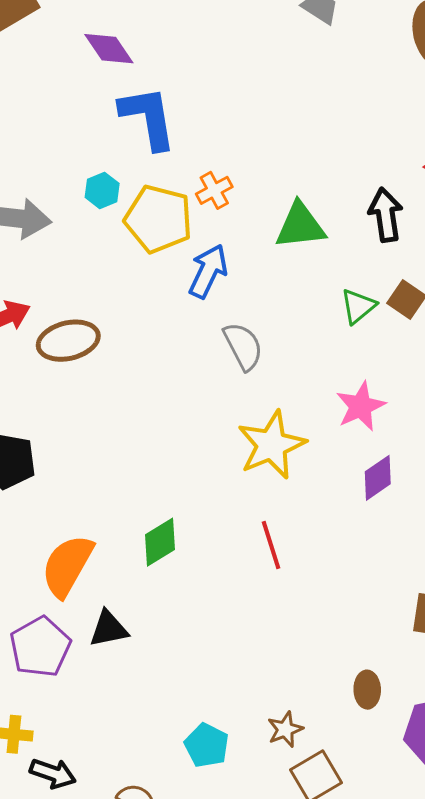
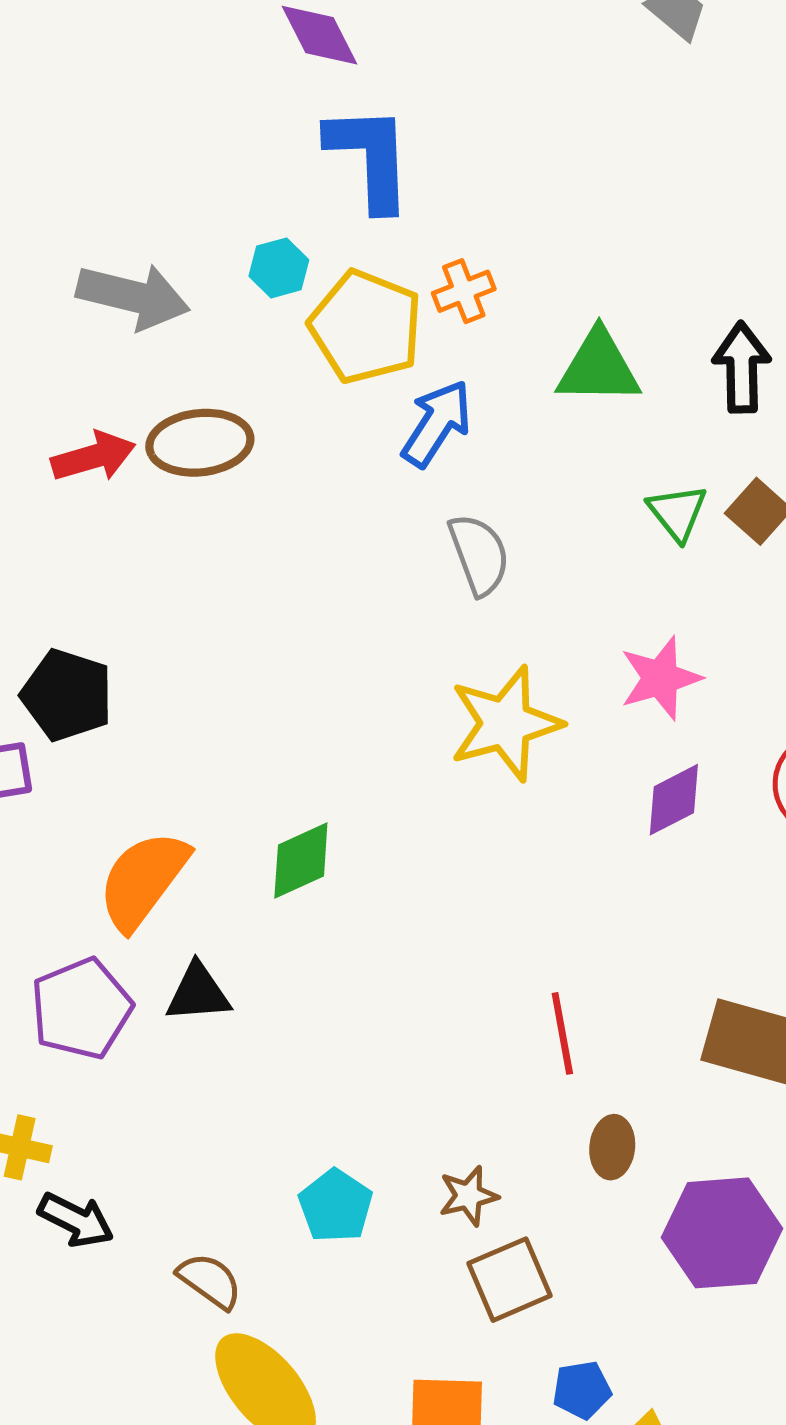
green triangle: (358, 306) -> (677, 512), turned -36
brown ellipse: (68, 341) -> (200, 443), moved
red line: (271, 545) -> (562, 1033), moved

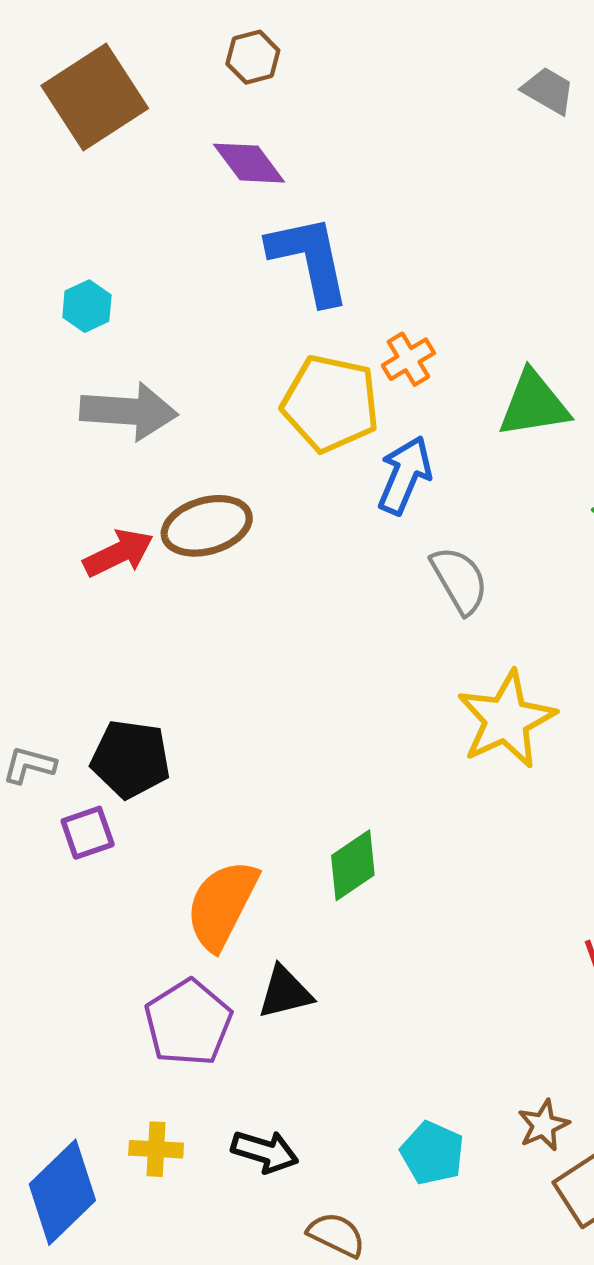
cyan hexagon: (279, 268) -> (87, 306), moved
black arrow: (76, 1220) -> (265, 1152), moved

